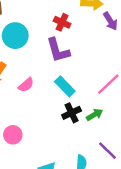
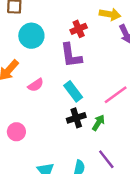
red cross: (62, 22) -> (79, 29), turned 35
green arrow: (95, 115) -> (98, 123), turned -35

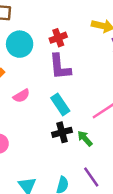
red cross: (79, 29) -> (58, 38), moved
green arrow: (98, 123) -> (85, 138), turned -77

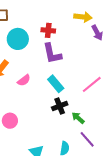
red cross: (58, 38) -> (48, 30), turned 32
green arrow: (85, 138) -> (78, 118), moved

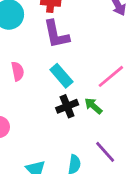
pink semicircle: (24, 80) -> (18, 71), turned -64
green arrow: (78, 118) -> (93, 106), moved

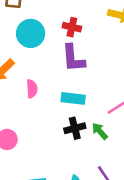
cyan rectangle: (61, 76) -> (73, 98), turned -50

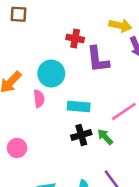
cyan circle: (31, 33) -> (51, 74), moved
purple L-shape: (73, 58) -> (98, 59), moved

